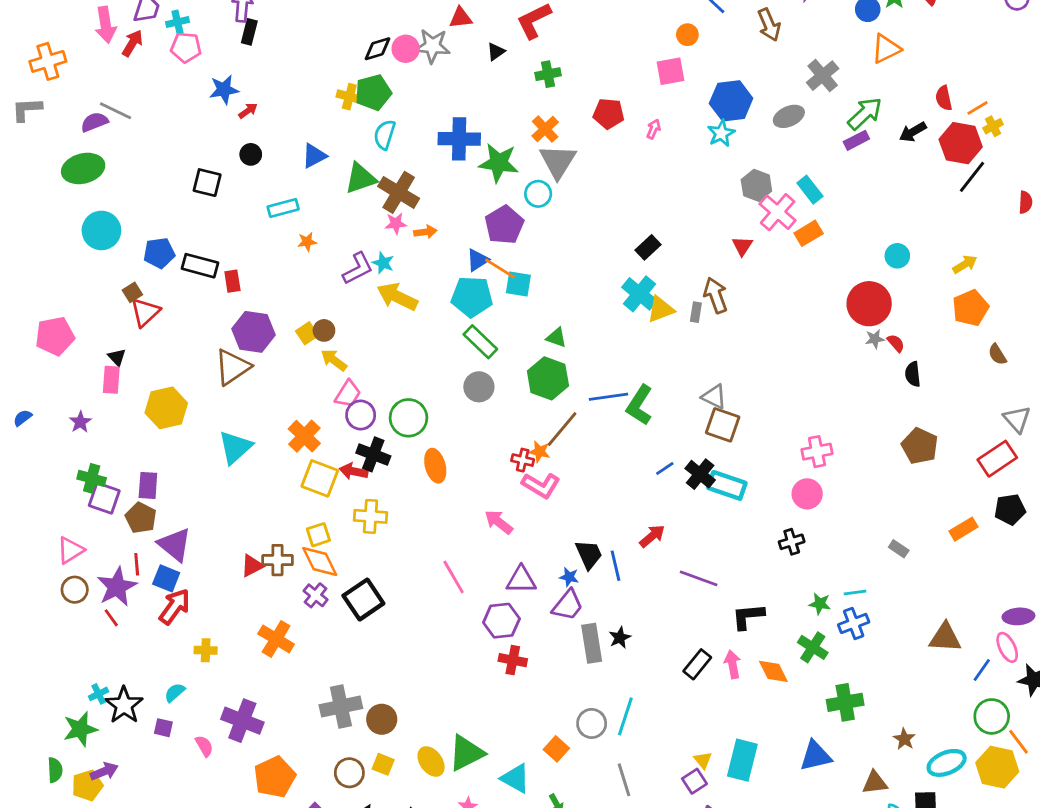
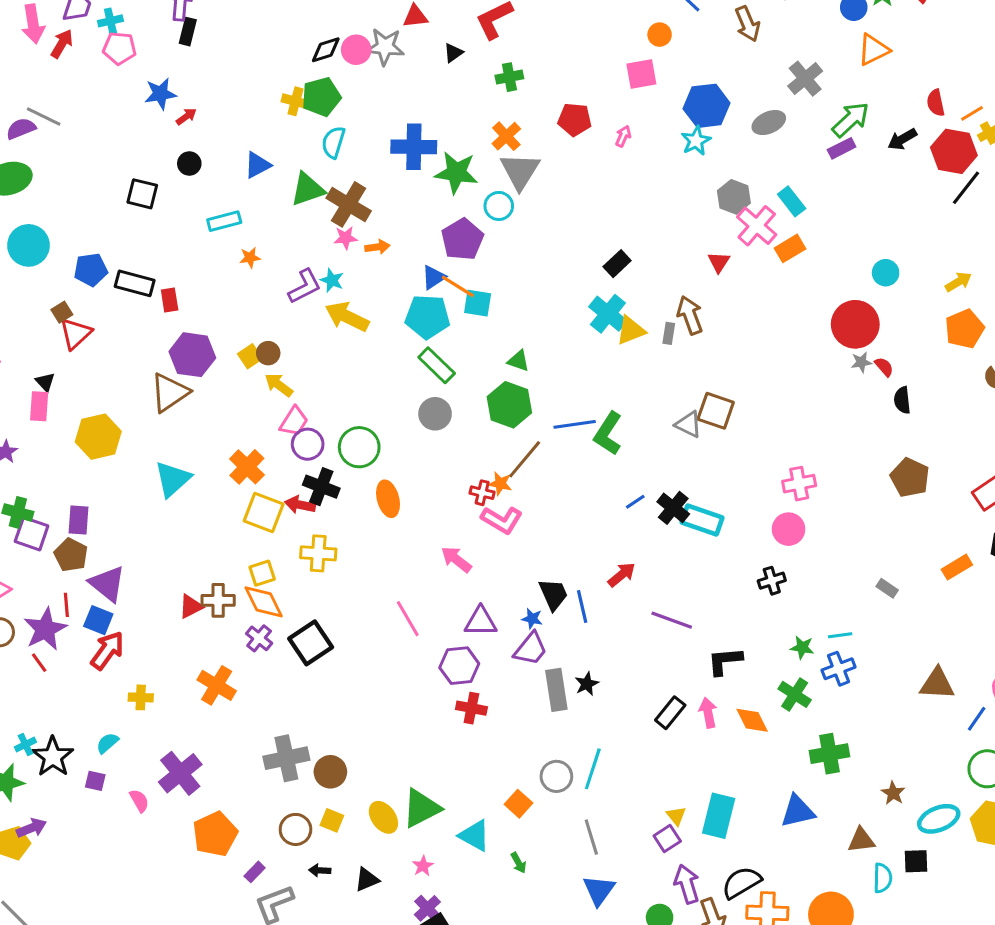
brown square: (723, 425) -> (716, 411), moved
purple cross: (242, 721) -> (180, 773), turned 30

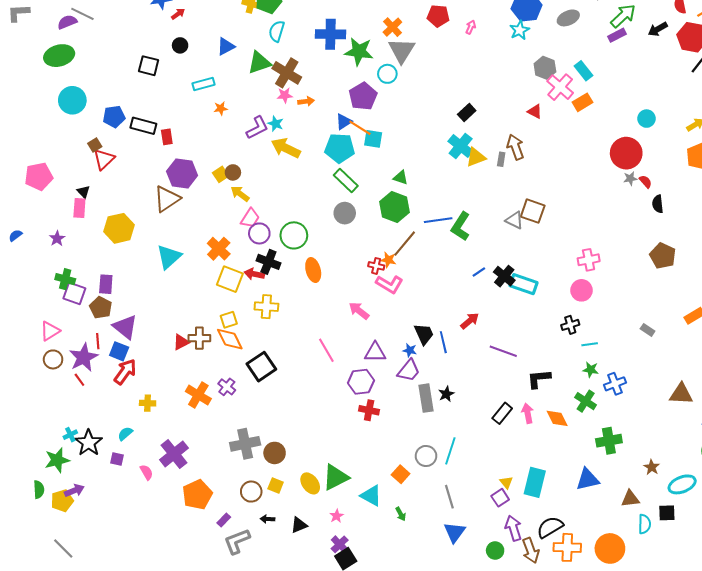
red triangle: (719, 262) -> (535, 111), turned -35
cyan line: (840, 635) -> (590, 344), moved
purple cross: (259, 638) -> (227, 387), moved

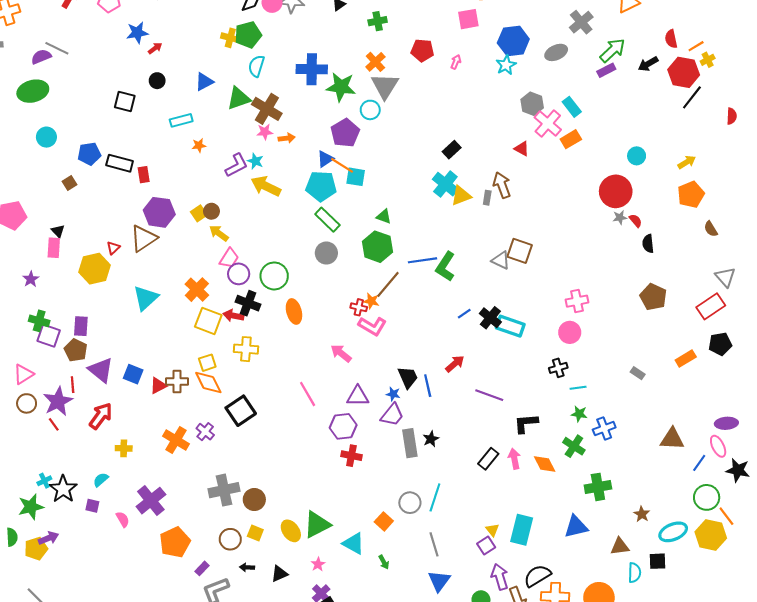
cyan circle: (72, 100) -> (46, 137), size x0.7
red triangle: (104, 159) -> (113, 248), moved, size x0.6
blue square: (119, 351) -> (133, 374), moved

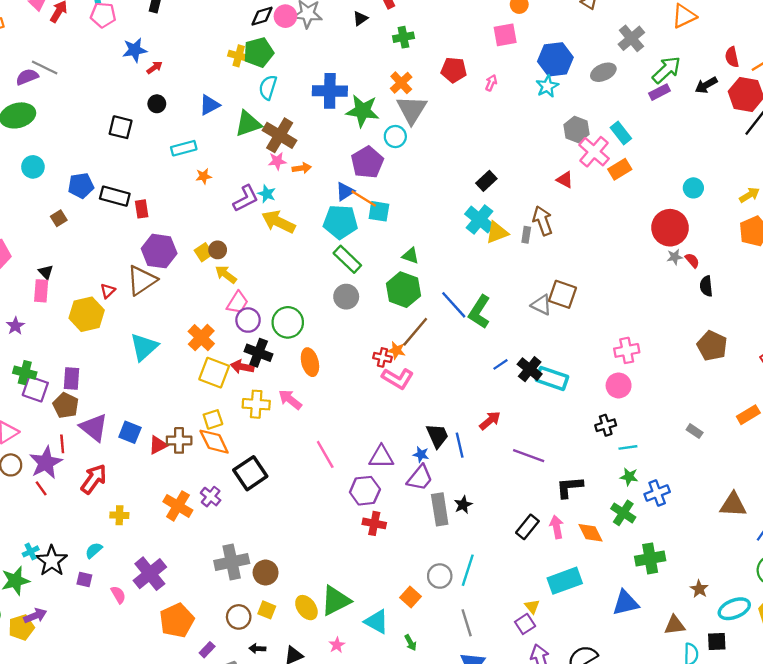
blue line: (422, 260) -> (454, 305), turned 56
pink arrow: (341, 353) -> (290, 400), moved
cyan rectangle: (522, 530) -> (565, 581), moved, turned 56

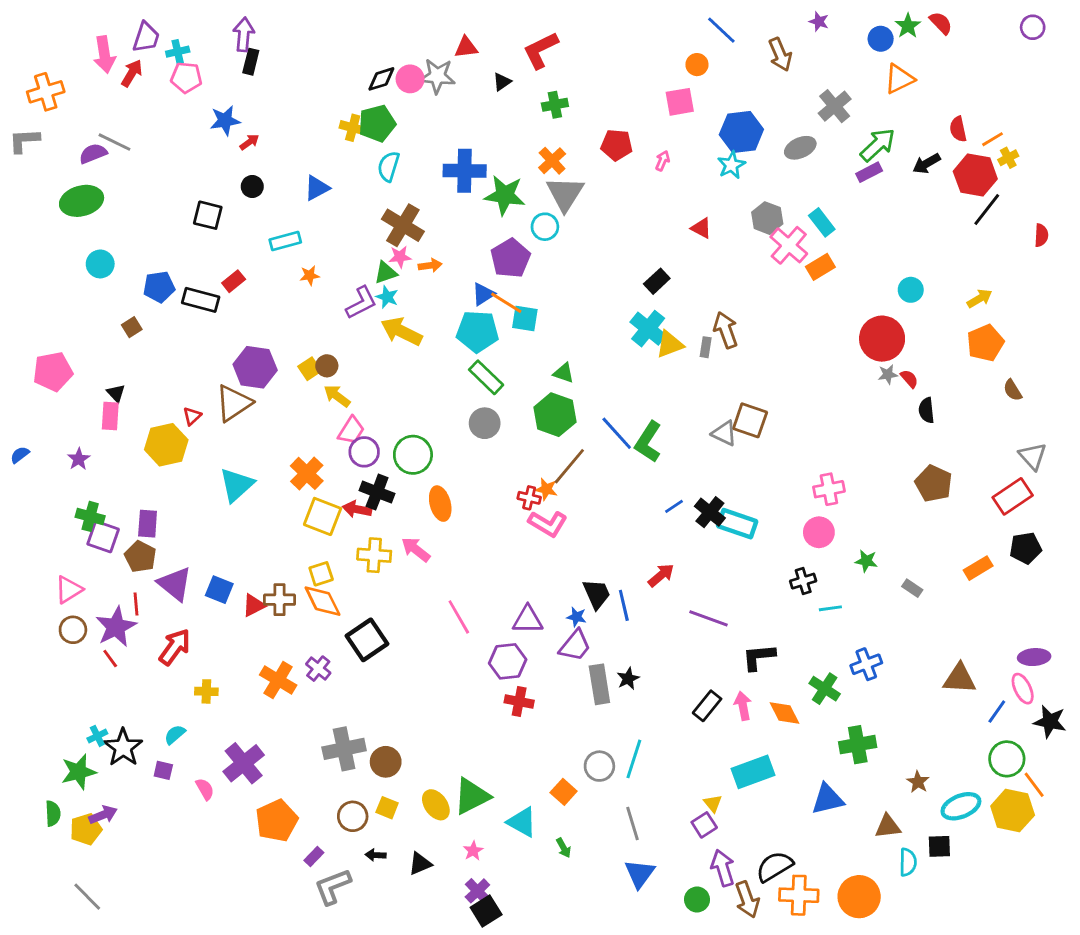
green triangle: (248, 124) -> (386, 273), moved, size x0.7
red triangle: (565, 180) -> (701, 228), moved
red rectangle: (142, 209) -> (234, 281), moved, turned 60
green star: (629, 477) -> (866, 561), moved

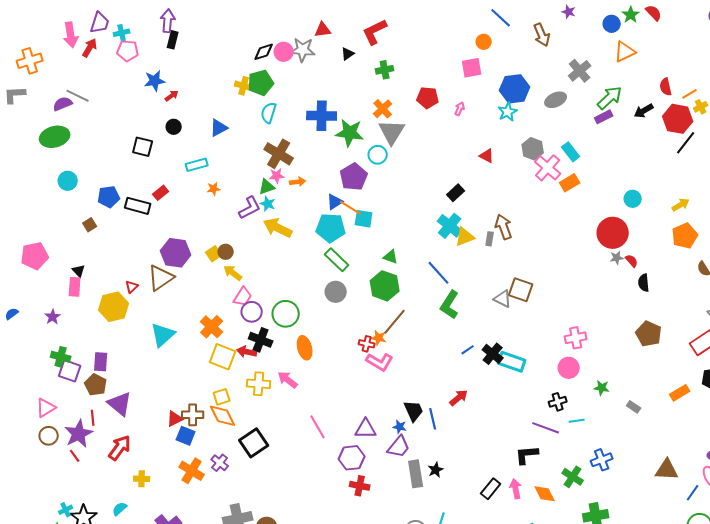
blue line: (617, 433) -> (439, 273), moved
blue square: (219, 590) -> (186, 436), moved
purple line: (708, 618) -> (546, 428), moved

